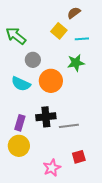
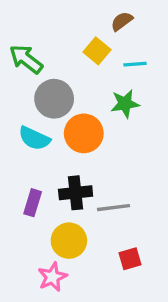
gray circle: (33, 60) -> (54, 99), size x1.5
yellow circle: (19, 146) -> (69, 241), moved
pink star: (52, 168) -> (52, 277), moved

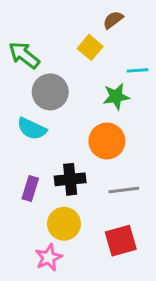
cyan line: (135, 64) -> (138, 70), moved
orange circle: (84, 133) -> (107, 141), moved
gray line: (113, 208) -> (124, 190), moved
red square: (130, 259) -> (121, 241), size x1.5

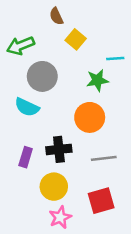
brown semicircle: (113, 20) -> (56, 16), moved, turned -78
green arrow: (24, 55) -> (20, 46), turned -60
pink star: (49, 258) -> (60, 217), moved

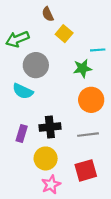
orange circle: (90, 117) -> (91, 100), moved

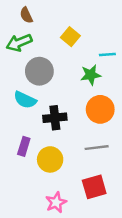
brown semicircle: (48, 14) -> (26, 15), moved
black cross: (50, 127) -> (55, 118), moved
yellow circle: (46, 158) -> (50, 159), moved

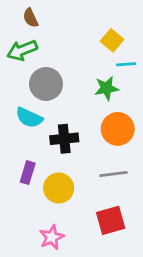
yellow square: (70, 37) -> (112, 40), moved
pink star: (56, 202) -> (52, 237), moved

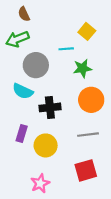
cyan line: (126, 64) -> (66, 49), moved

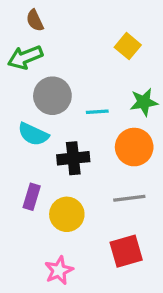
cyan line: (66, 49) -> (97, 112), moved
green star: (82, 68) -> (144, 102), moved

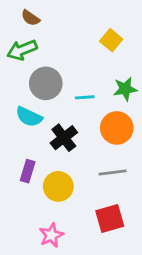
brown semicircle: (35, 20) -> (30, 18), turned -30
black cross: (73, 158) -> (64, 138), turned -32

